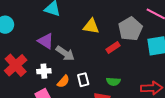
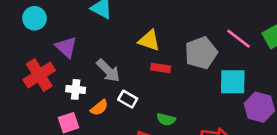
purple triangle: (46, 41) -> (66, 47), moved
red rectangle: (113, 48) -> (161, 68), moved, turned 32
white rectangle: (83, 80) -> (128, 99), moved, turned -56

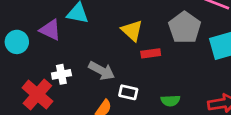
yellow triangle: (149, 40) -> (132, 30), turned 40
purple triangle: (66, 47) -> (50, 30), moved
white cross: (76, 89) -> (61, 74), moved

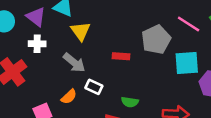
yellow triangle: (132, 30) -> (81, 31), moved
white cross: (61, 74) -> (37, 44), moved

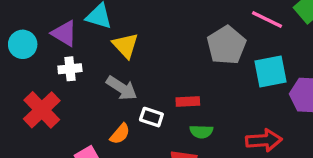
red rectangle: (121, 56) -> (188, 102), moved

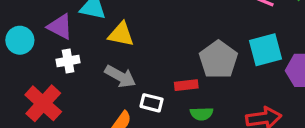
yellow triangle: (125, 45) -> (121, 34), turned -32
gray pentagon: (226, 45) -> (218, 60), moved

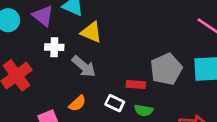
white cross: (68, 61) -> (54, 47), moved
white rectangle: (152, 103) -> (115, 103), moved

